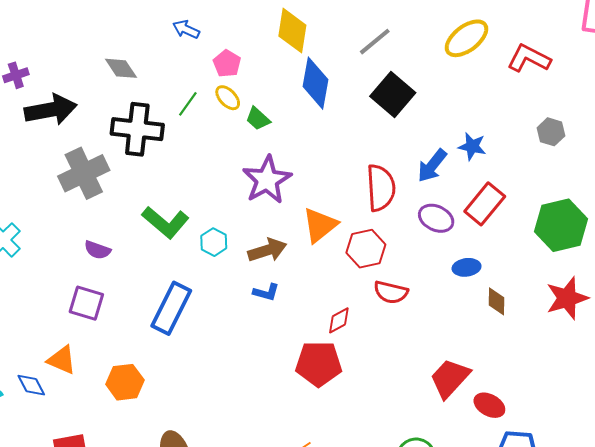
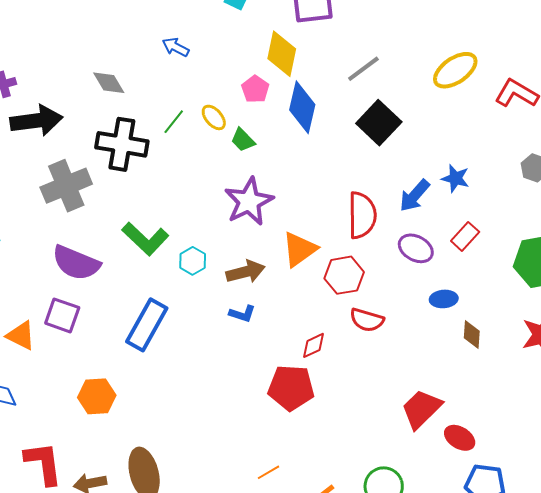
pink pentagon: (227, 63) -> (255, 89), moved
red rectangle: (485, 204) -> (465, 236), size x0.7
purple semicircle: (97, 250) -> (76, 263), size x1.8
orange triangle: (62, 360) -> (21, 336), moved

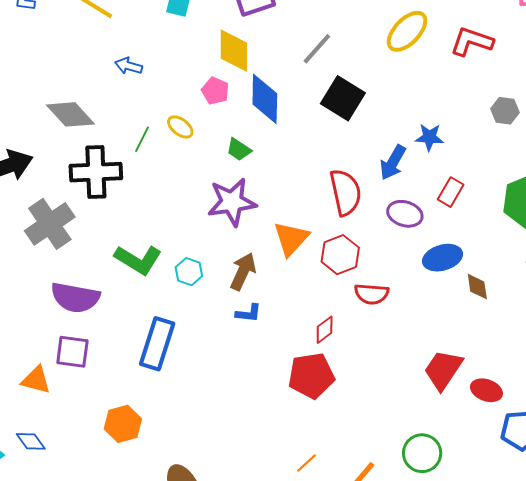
gray diamond: (109, 83) -> (70, 114), size x1.4
green trapezoid: (243, 140) -> (239, 150), moved
purple star: (249, 201) -> (232, 202), turned 30
brown arrow: (246, 272) -> (243, 271), turned -39
blue ellipse: (444, 299) -> (443, 258), size x1.4

